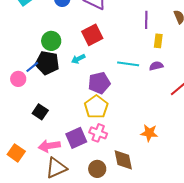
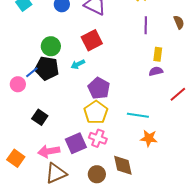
yellow rectangle: (158, 41) -> (158, 54), moved
cyan line: (128, 64) -> (138, 115), moved
purple pentagon: (99, 83) -> (99, 88), turned -30

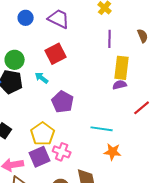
yellow rectangle: (158, 54) -> (122, 68), size x1.6
cyan arrow: (78, 64) -> (42, 78), turned 64
yellow pentagon: (96, 112) -> (43, 134), moved

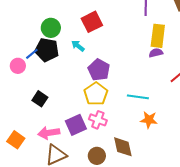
yellow pentagon: (43, 134) -> (96, 94), moved

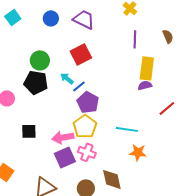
blue line: (32, 54) -> (79, 86), moved
black square: (40, 99) -> (29, 131), turned -35
pink arrow: (49, 133) -> (63, 137), moved

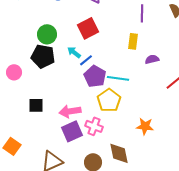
yellow rectangle: (147, 68) -> (133, 41), moved, size x0.7
yellow pentagon: (85, 126) -> (109, 100), moved
cyan line: (127, 129) -> (118, 78), moved

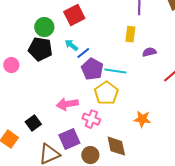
red square: (88, 28) -> (74, 15), moved
black square: (36, 105) -> (33, 123), moved, turned -35
purple square: (72, 131) -> (69, 139), moved

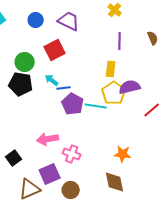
purple semicircle: (149, 52) -> (130, 87), size x1.5
blue line: (83, 53) -> (64, 88), turned 32
yellow pentagon: (106, 93) -> (114, 93), moved
brown diamond: (116, 146) -> (115, 182), moved

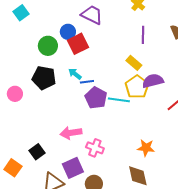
blue circle: (36, 20) -> (68, 32), moved
green circle: (25, 62) -> (48, 46), moved
yellow rectangle: (111, 69) -> (134, 63), turned -56

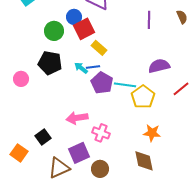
yellow rectangle: (134, 63) -> (99, 48), moved
cyan arrow: (75, 74) -> (81, 68), moved
yellow pentagon: (137, 87) -> (143, 97), moved

